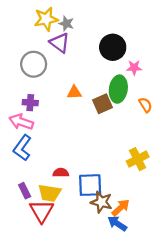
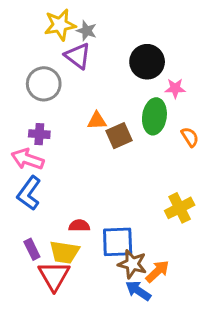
brown square: (103, 104) -> (119, 136), moved
blue arrow: (117, 223) -> (138, 291), moved

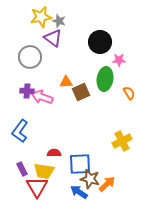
pink arrow: (27, 159) -> (42, 97), moved
blue arrow: (138, 291) -> (79, 192), moved

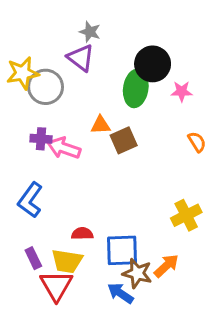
yellow star: (41, 17) -> (23, 73), moved
green ellipse: (105, 79) -> (136, 88), moved
orange arrow: (107, 184) -> (166, 266), moved

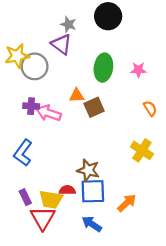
black circle: (153, 64) -> (108, 16), moved
yellow cross: (186, 215) -> (142, 150), moved, turned -30
red semicircle: (82, 234) -> (67, 190), moved
brown star: (137, 273) -> (88, 170), moved

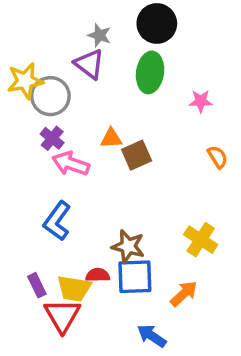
green ellipse: (103, 68) -> (150, 72), moved
purple cross: (31, 106) -> (52, 138), moved, turned 35
yellow cross: (142, 150) -> (201, 240), moved
blue L-shape: (23, 153) -> (57, 221), moved
blue arrow: (92, 224) -> (152, 336), moved

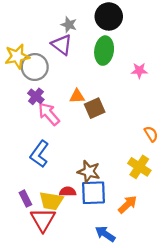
orange semicircle: (218, 157) -> (151, 134), moved
pink arrow: (71, 164) -> (49, 114), turned 30

